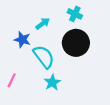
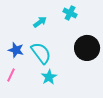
blue star: (22, 40) -> (16, 50), moved
black circle: (76, 43) -> (87, 48), moved

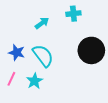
cyan cross: (70, 13) -> (73, 14), turned -32
cyan star: (49, 77) -> (35, 81), moved

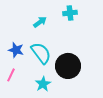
black circle: (91, 50) -> (68, 66), moved
cyan star: (35, 81) -> (43, 84), moved

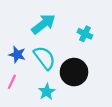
cyan cross: (70, 13) -> (85, 34), moved, turned 32
cyan arrow: (40, 22) -> (43, 24), size x1.6

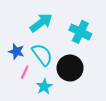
cyan cross: (85, 34) -> (80, 32), size x1.5
pink line: (12, 82) -> (25, 72), moved

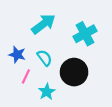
cyan cross: (80, 32) -> (85, 34), turned 35
cyan semicircle: (42, 55) -> (45, 58), size x0.7

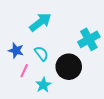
cyan cross: (85, 34) -> (89, 39), moved

